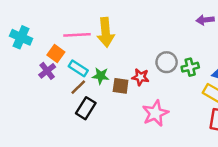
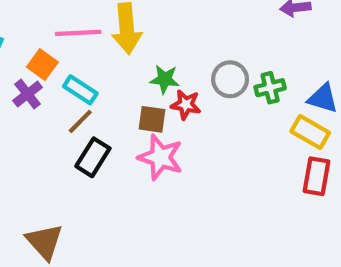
green star: (101, 76) -> (165, 79), moved
pink star: (155, 113) -> (160, 157), moved, turned -30

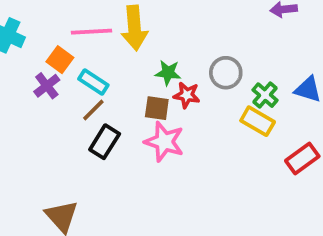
green cross: (270, 88) -> (265, 95), moved, turned -35
yellow rectangle: (310, 132) -> (258, 121), moved
red rectangle: (317, 176) -> (302, 158), turned 44

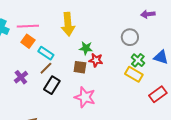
pink line: (92, 32) -> (28, 26), moved
gray circle: (226, 73) -> (130, 37), moved
purple cross: (47, 86) -> (21, 77), moved
pink star: (164, 142) -> (85, 97), moved

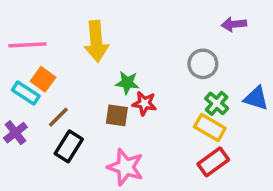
orange square: (28, 41) -> (43, 79), moved
cyan rectangle: (46, 53) -> (26, 93), moved
red rectangle: (158, 94) -> (213, 162), moved

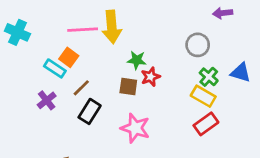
pink line: (27, 45) -> (83, 30), moved
red star: (144, 103) -> (151, 77), turned -30

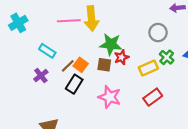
cyan cross: (17, 32) -> (18, 23), turned 36
orange square: (69, 57) -> (81, 65), moved
green star: (137, 60) -> (111, 44), size x1.5
yellow rectangle: (203, 96) -> (148, 68), moved, turned -54
red rectangle: (206, 124) -> (153, 97), moved

